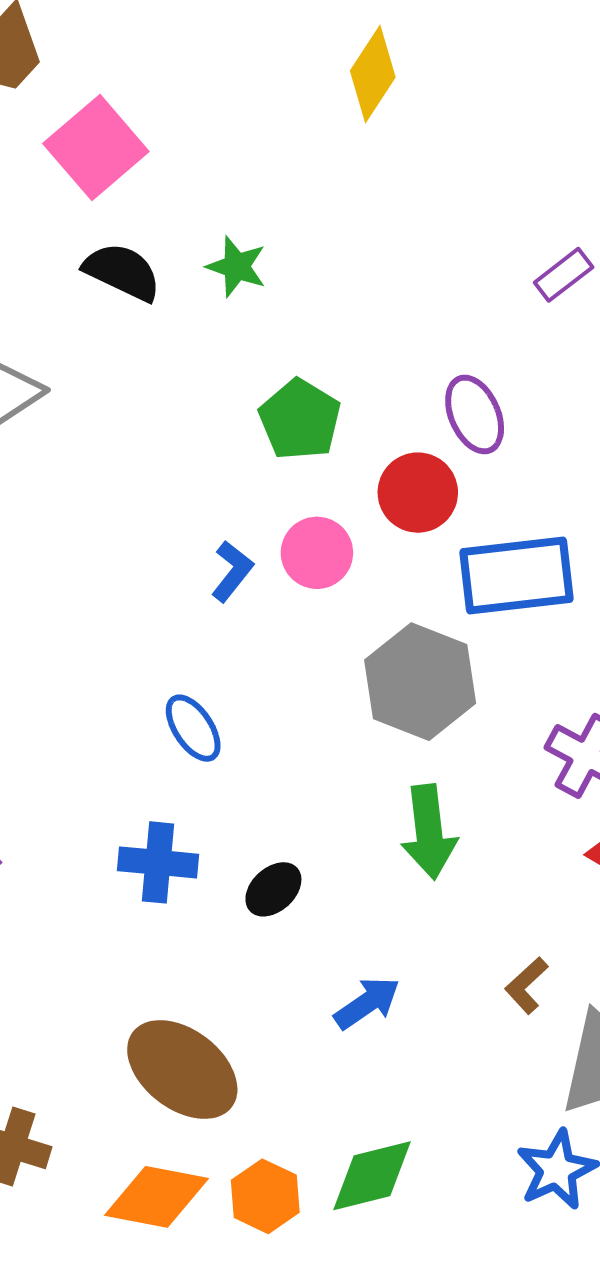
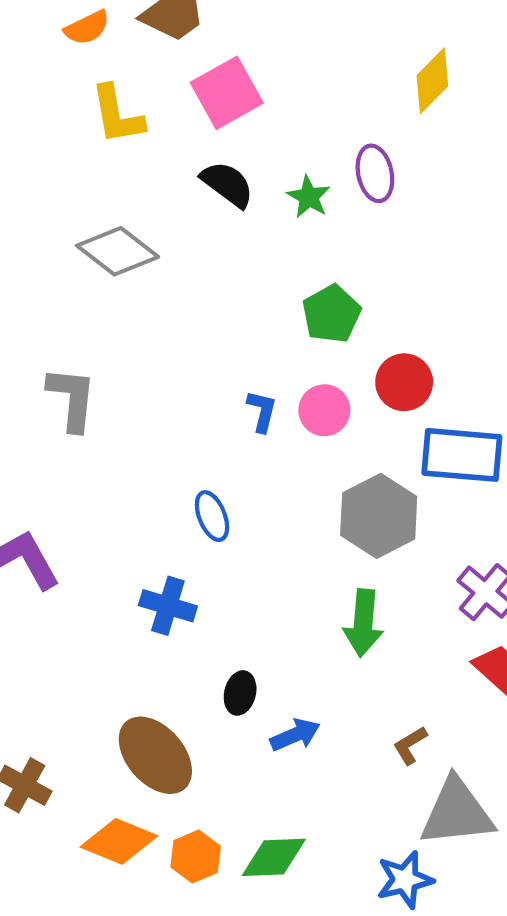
purple ellipse: (475, 414) -> (375, 173), moved
blue L-shape: (232, 571) -> (262, 411), turned -36
black ellipse: (273, 889) -> (240, 693), moved, turned -45

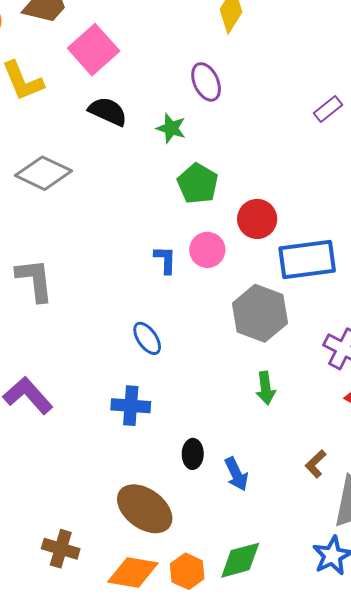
green star: (309, 197) -> (171, 128), moved
green arrow: (363, 623) -> (266, 388), size x0.7
blue arrow: (295, 735) -> (236, 474), turned 100

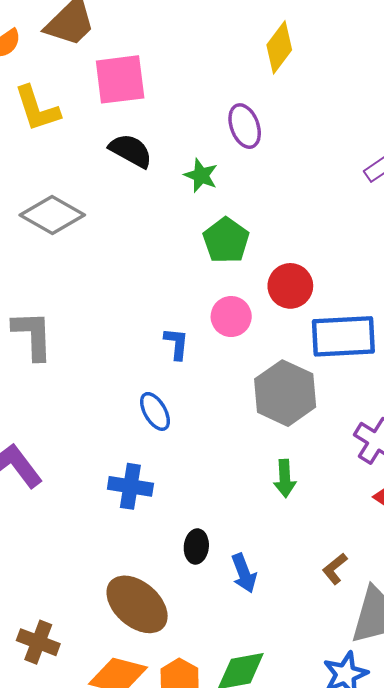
pink square: (94, 50) -> (120, 79), turned 30
blue L-shape: (165, 260) -> (176, 344), moved

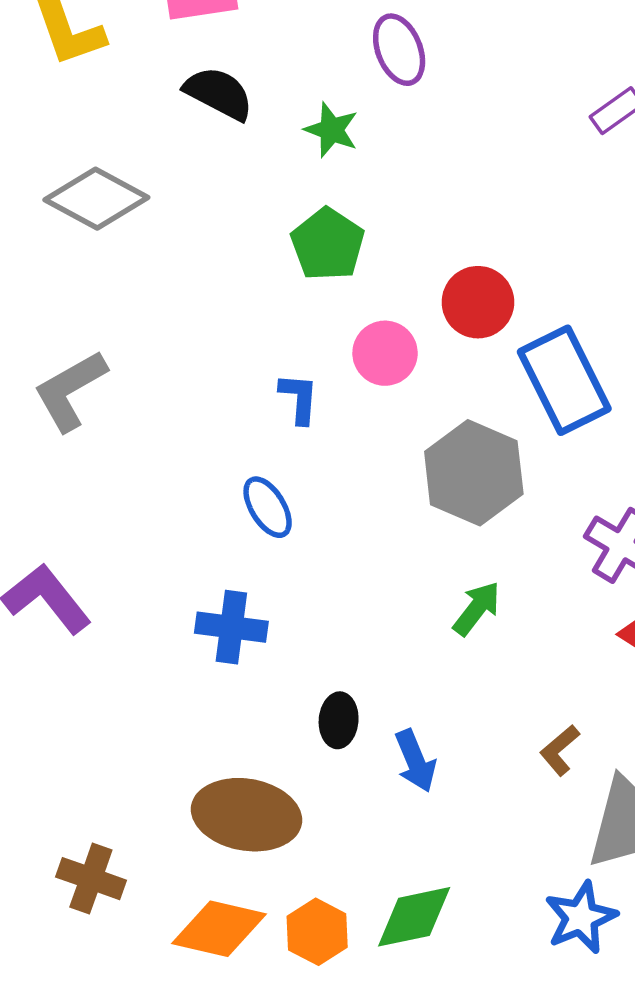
green pentagon: (226, 240) -> (328, 244), moved
gray L-shape: (33, 335) -> (70, 391), turned -116
blue rectangle: (343, 336) -> (564, 380), turned 68
green arrow: (285, 478) -> (477, 609), turned -138
brown ellipse: (137, 604) -> (247, 815), turned -30

